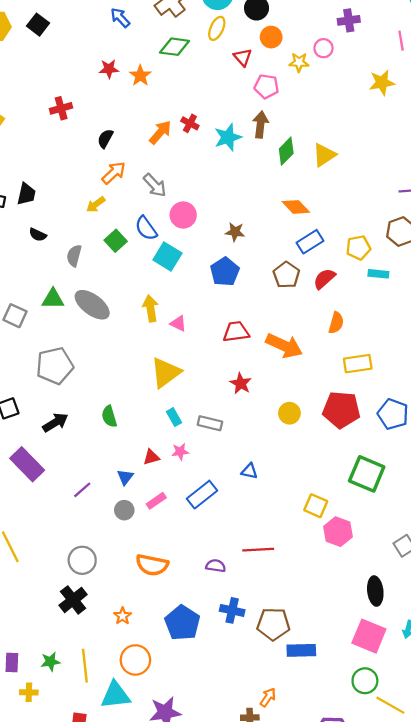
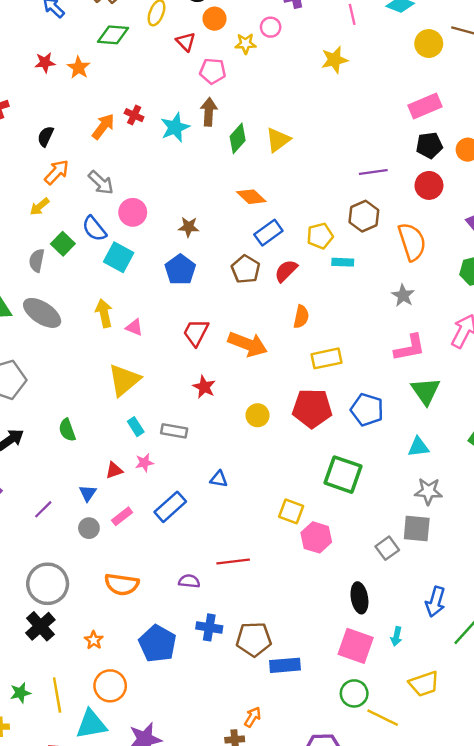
gray semicircle: (74, 256) -> (37, 260), moved
red trapezoid: (236, 332) -> (196, 332), turned -52
gray circle: (82, 560) -> (48, 584), size x1.4

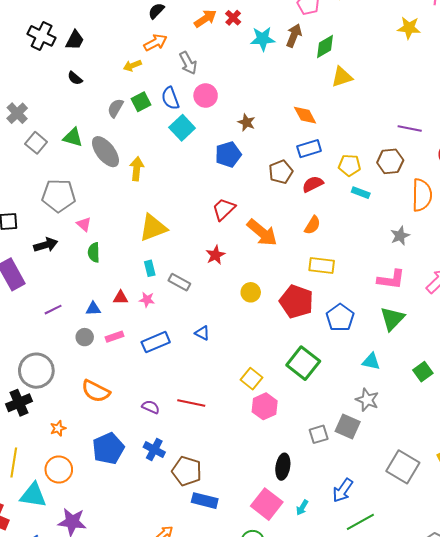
green diamond: (238, 138) -> (325, 47), moved
yellow arrow: (104, 313) -> (137, 169), moved
pink triangle: (134, 327) -> (84, 224), moved
blue triangle: (88, 493) -> (93, 309), turned 35

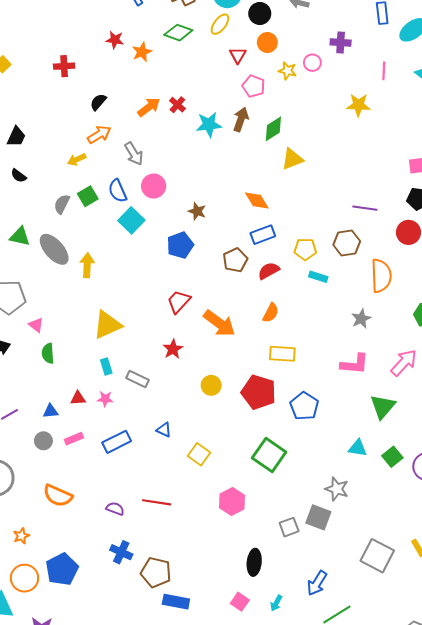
green triangle: (392, 319) -> (383, 407), moved
cyan triangle: (371, 361) -> (358, 448), moved
yellow square: (252, 379) -> (199, 454), moved
blue pentagon: (108, 449) -> (62, 569), moved
pink square: (267, 504) -> (240, 602), size x0.6

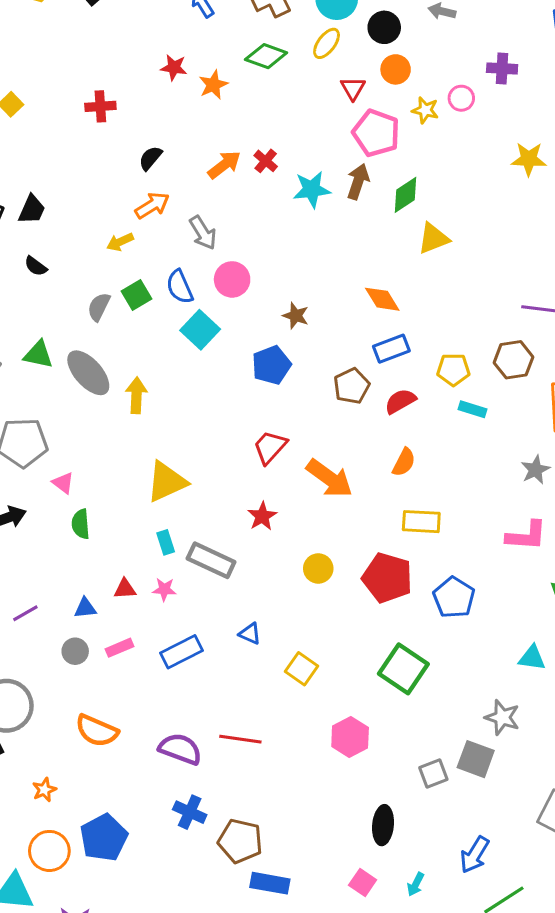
pink pentagon: (254, 86) -> (376, 133), size x1.4
gray rectangle: (137, 379) -> (211, 560), size x1.4
purple semicircle: (115, 509) -> (180, 749), size x1.6

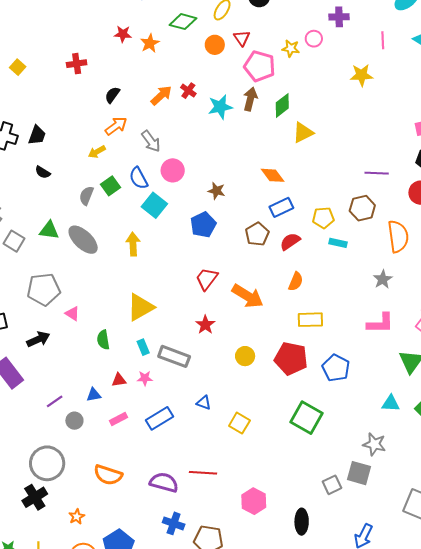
orange circle: (396, 69) -> (215, 45), moved
yellow arrow: (136, 395) -> (133, 244), moved
green semicircle: (81, 524) -> (103, 340), moved
gray circle: (75, 651) -> (74, 421), moved
pink hexagon: (350, 737) -> (254, 501), moved

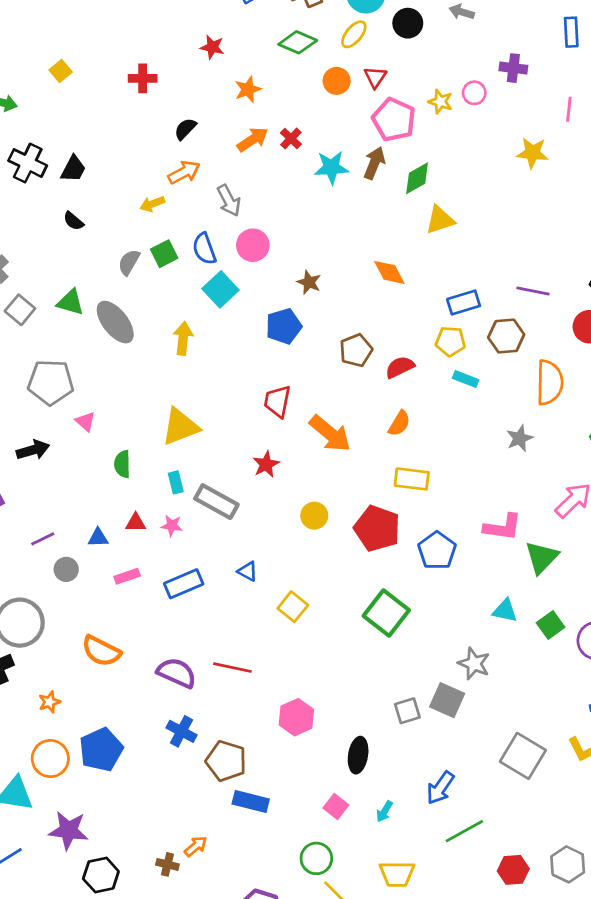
orange star: (150, 43) -> (248, 89), moved
blue rectangle: (281, 207) -> (464, 303), moved
red trapezoid: (207, 279) -> (277, 401), turned -35
pink L-shape: (380, 323) -> (503, 527), moved

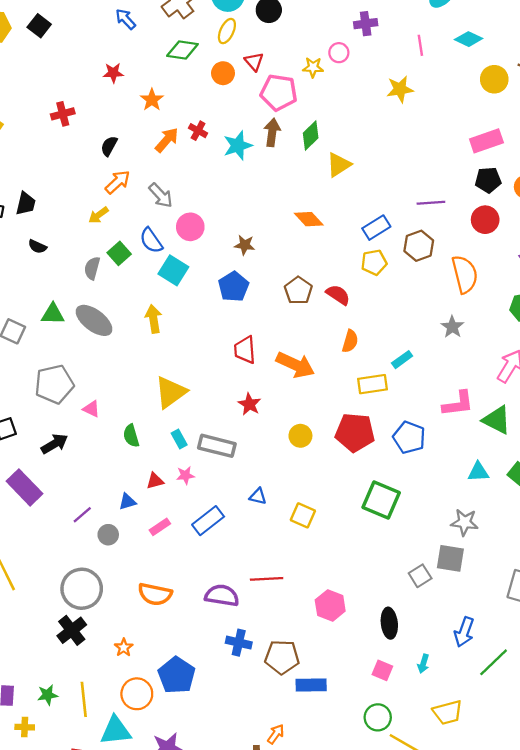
red semicircle: (400, 367) -> (338, 295), turned 75
cyan rectangle: (466, 379) -> (402, 360), moved, turned -42
green triangle: (542, 557) -> (497, 420), turned -32

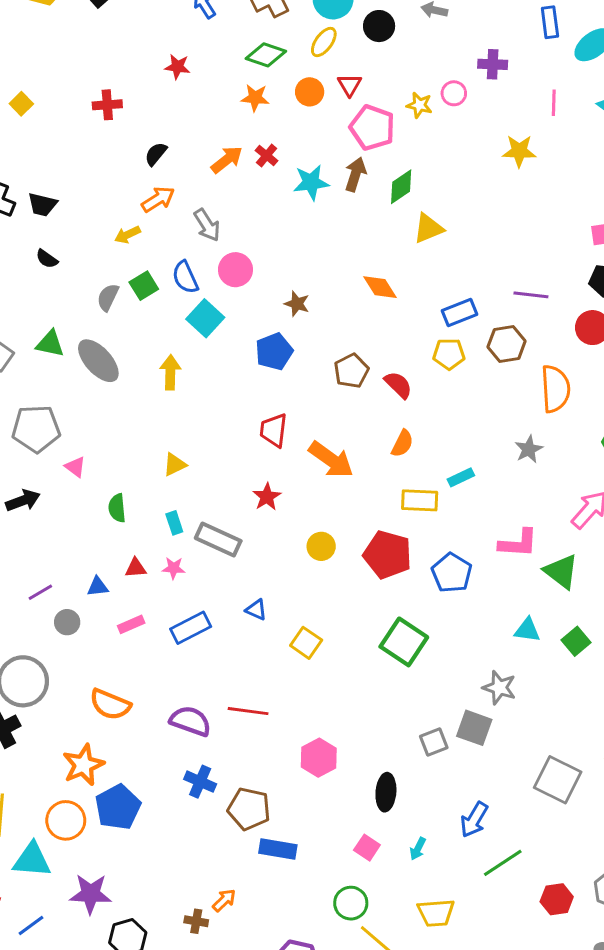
orange star: (152, 100) -> (255, 98), moved, turned 30
black trapezoid: (26, 204) -> (42, 205), turned 80
yellow triangle: (171, 392) -> (175, 465), size x0.6
orange star: (124, 648) -> (83, 765), moved, size x1.8

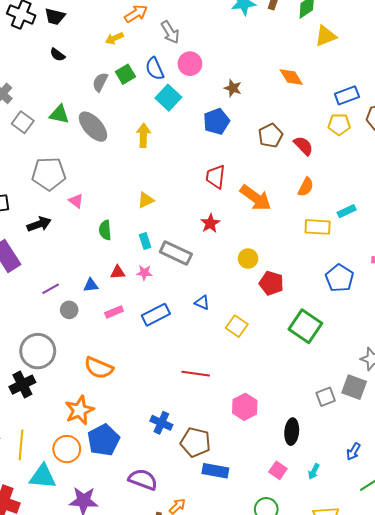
red pentagon: (388, 555) -> (271, 283), moved, size x0.7
purple semicircle: (190, 721) -> (143, 480), moved
blue arrow: (474, 820) -> (353, 452), size x0.7

